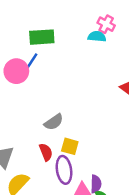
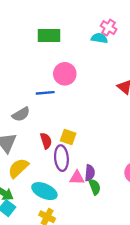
blue line: (31, 62) -> (45, 93), moved, turned 48
pink circle: (16, 71) -> (65, 74), moved
gray semicircle: (54, 122) -> (21, 114), moved

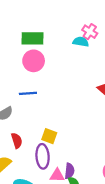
pink circle: (65, 74) -> (34, 61), moved
red semicircle: (46, 141) -> (17, 141), moved

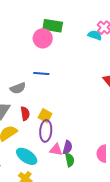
pink circle: (34, 61) -> (43, 38), moved
yellow square: (49, 136) -> (45, 116), moved

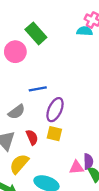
green rectangle: (53, 26) -> (36, 33), turned 54
pink circle: (43, 38) -> (15, 52), moved
purple ellipse: (46, 131) -> (55, 110), moved, turned 35

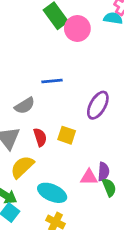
pink circle: (15, 52) -> (77, 28), moved
purple ellipse: (55, 110) -> (98, 105), moved

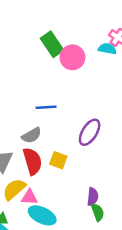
gray semicircle: (25, 106) -> (32, 135), moved
red semicircle: (40, 137) -> (33, 161), size x1.5
pink triangle: (89, 177) -> (30, 197), moved

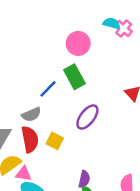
green rectangle: (52, 44) -> (74, 77), moved
cyan semicircle: (107, 49) -> (112, 23), moved
blue line: (46, 107) -> (48, 89), turned -48

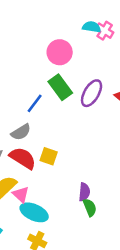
purple ellipse: (87, 117) -> (92, 93), moved
red semicircle: (30, 139) -> (23, 158), turned -40
pink triangle: (24, 174) -> (21, 194), turned 42

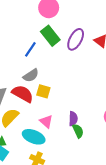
gray semicircle: (21, 132) -> (31, 75), moved
pink triangle: (21, 194) -> (46, 121), moved

